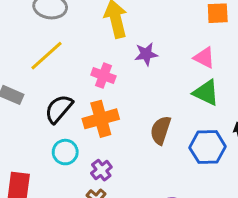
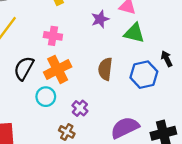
purple star: (146, 54) -> (100, 19), moved
cyan circle: (65, 152) -> (46, 97), moved
purple cross: (101, 170) -> (80, 108), moved

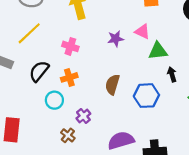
green triangle: (134, 33) -> (158, 51), moved, turned -30
black arrow: (167, 59) -> (172, 74), moved
orange cross: (58, 69) -> (69, 77), size x0.7

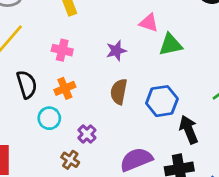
purple star: (116, 39) -> (116, 51), moved
black semicircle: (39, 71) -> (27, 84), turned 130
black arrow: (172, 74) -> (189, 130), moved, size x1.5

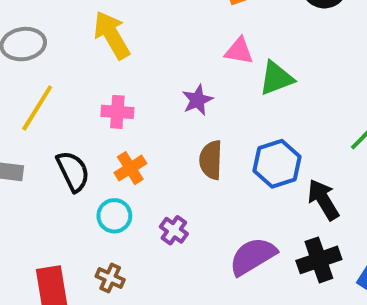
brown cross: (70, 160) -> (110, 278), moved

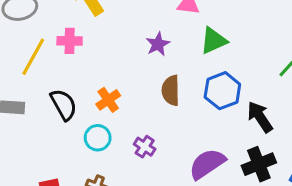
green triangle: (276, 78) -> (214, 41), moved
pink cross: (117, 112) -> (70, 41), moved

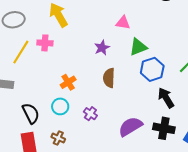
blue hexagon: (222, 91) -> (152, 69), moved
black semicircle: (64, 105) -> (31, 113), moved
black cross: (259, 164) -> (164, 128), turned 30

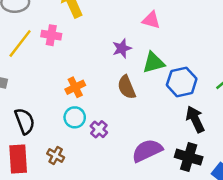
green triangle: (138, 47) -> (154, 63), moved
brown semicircle: (109, 78) -> (127, 87), turned -30
cyan circle: (60, 106) -> (75, 117), moved

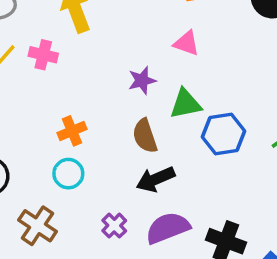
black arrow: (195, 119) -> (156, 179), moved, turned -92
purple cross: (99, 129) -> (114, 226), moved
brown cross: (56, 155) -> (38, 226), size x1.5

